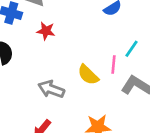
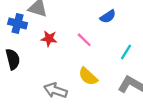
pink line: (114, 65) -> (84, 40), moved, turned -49

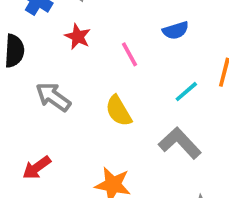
gray arrow: (55, 90) -> (53, 97), moved

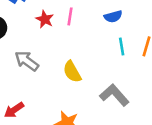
pink line: (130, 54) -> (70, 16), moved, turned 36
cyan line: (186, 92) -> (122, 47), moved, turned -60

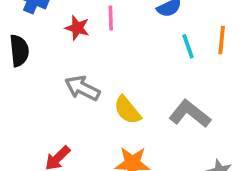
gray arrow: (27, 61) -> (82, 88), moved
yellow semicircle: (72, 72) -> (127, 110), moved

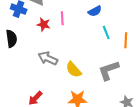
orange line: (222, 40) -> (126, 40), moved
gray L-shape: (190, 114) -> (109, 70), turned -55

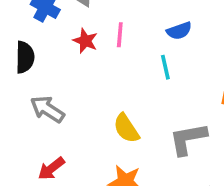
cyan line: (106, 32) -> (165, 67), moved
gray arrow: (48, 58) -> (47, 109), moved

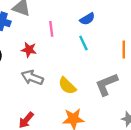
red star: (85, 41) -> (29, 50), moved
gray arrow: (47, 109) -> (32, 78), moved

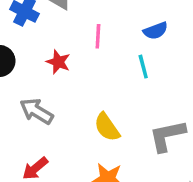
gray arrow: (32, 78) -> (36, 111), moved

